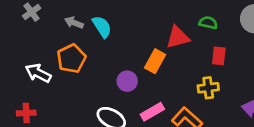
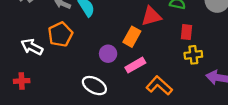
yellow cross: (208, 88) -> (193, 55), moved
pink rectangle: (152, 112) -> (135, 65), moved

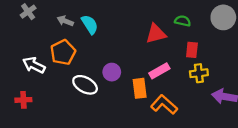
orange rectangle: (132, 37) -> (140, 88), moved, turned -36
pink rectangle: (135, 65) -> (159, 71), moved
white ellipse: (94, 86) -> (85, 85), moved

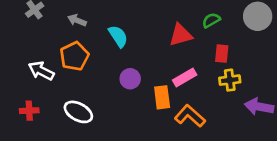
green semicircle: (183, 21) -> (211, 20), turned -42
cyan semicircle: (90, 24) -> (118, 36), moved
white ellipse: (85, 85) -> (78, 112), moved

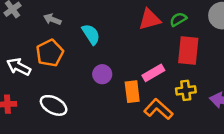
red triangle: (181, 35) -> (150, 19), moved
red rectangle: (222, 54) -> (188, 50), size x1.6
yellow cross: (230, 80) -> (186, 90), moved

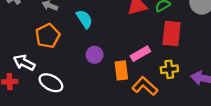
white arrow: (19, 67) -> (24, 63), moved

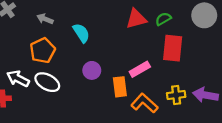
yellow cross: (169, 69) -> (176, 95), moved
white ellipse: (51, 83) -> (47, 82), moved

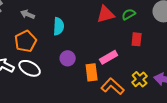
cyan semicircle: (81, 33) -> (59, 26), turned 36
red rectangle: (173, 48) -> (137, 39), size x0.6
yellow cross: (176, 95) -> (140, 79), turned -35

